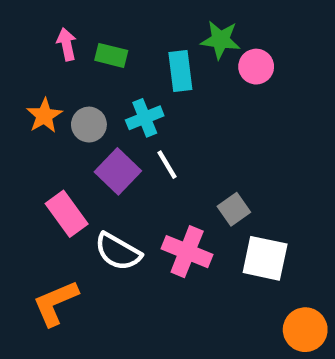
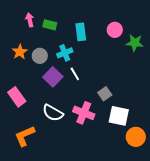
green star: (220, 40) -> (135, 43), moved
pink rectangle: (67, 214) -> (17, 97), moved
orange circle: (305, 330) -> (136, 137), moved

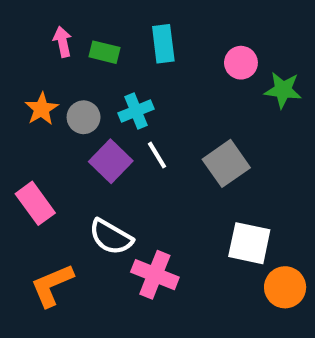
cyan rectangle: (81, 32) -> (163, 44), moved
gray square: (105, 94) -> (226, 163), moved, size x1.5
pink cross: (84, 113) -> (155, 275), moved

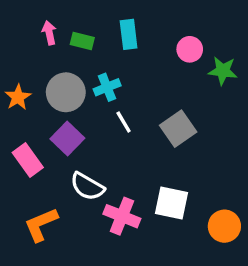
orange star: (42, 109) -> (18, 97), moved
gray circle: (84, 117) -> (66, 92), size x1.5
purple square: (111, 161) -> (67, 139), moved
white square: (249, 243) -> (172, 203), moved

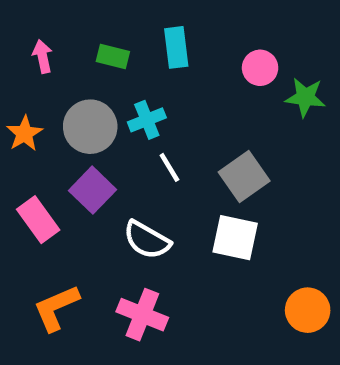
pink arrow: (49, 33) -> (43, 56), moved
white semicircle: (87, 186) -> (147, 240), moved
white square: (172, 203) -> (235, 238), moved
pink cross: (122, 216) -> (142, 315), moved

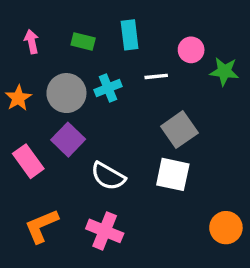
white line: (169, 167) -> (156, 76), moved, turned -65

